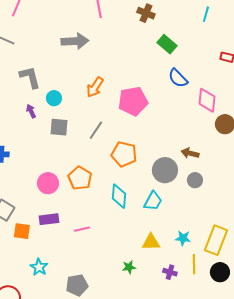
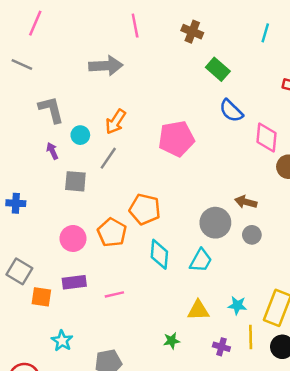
orange arrow: (95, 87) -> (116, 122), moved
gray square: (59, 127) -> (75, 181), moved
gray line: (96, 130) -> (108, 158), moved
orange pentagon: (124, 154) -> (145, 209), moved

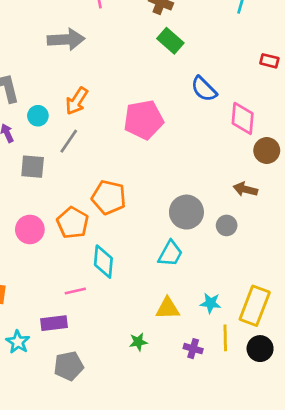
green rectangle: (218, 69) -> (170, 41), moved
brown arrow: (246, 202) -> (245, 189), moved
cyan diamond: (159, 254) -> (103, 262), moved
purple rectangle: (74, 282) -> (54, 323), moved

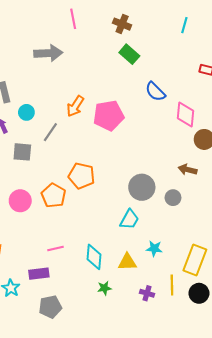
orange arrow: (77, 101) -> (75, 106), moved
cyan diamond: (103, 262) -> (94, 257), moved
cyan star: (211, 303) -> (154, 249), moved

